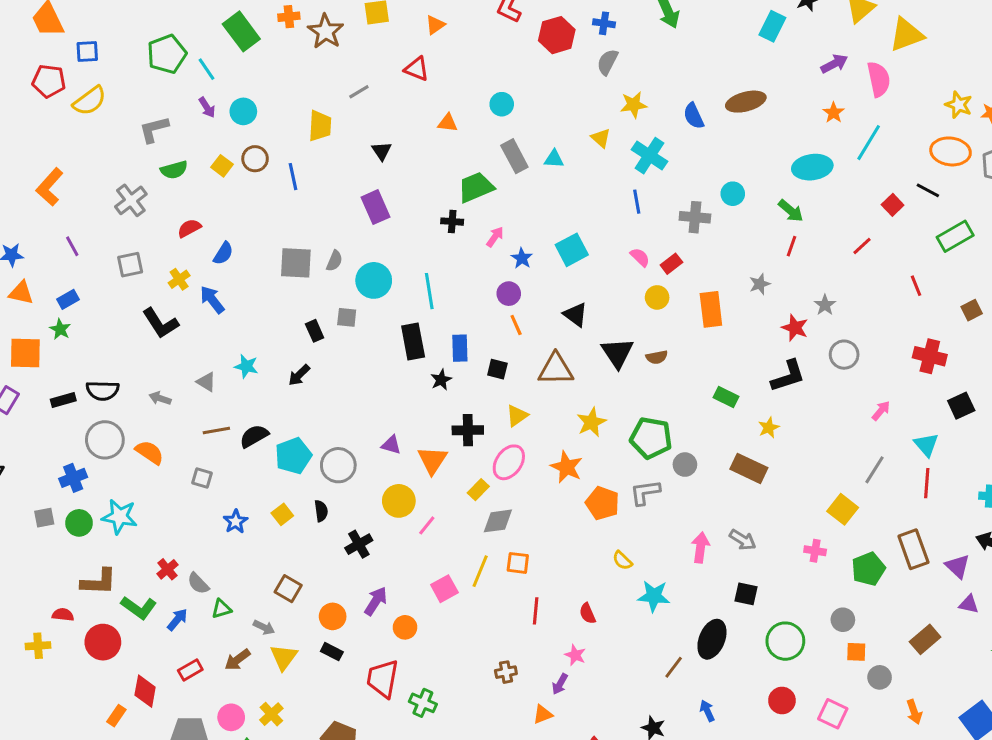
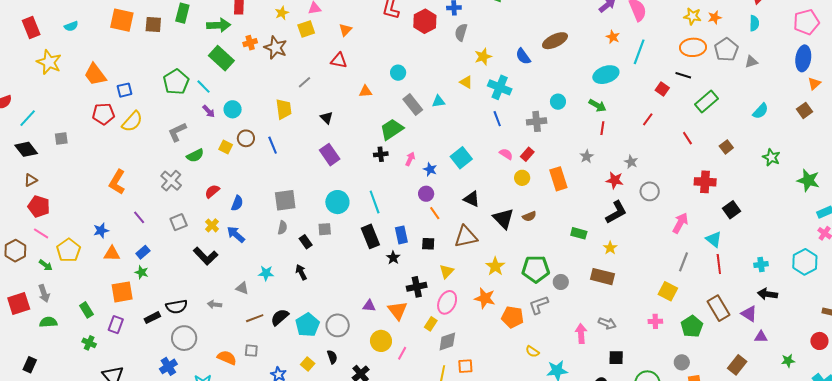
gray semicircle: (334, 261) -> (282, 228), moved
black arrow: (299, 375) -> (301, 272), turned 119
pink arrow: (881, 411) -> (680, 223), size x1.5
orange semicircle: (150, 452) -> (227, 358), moved

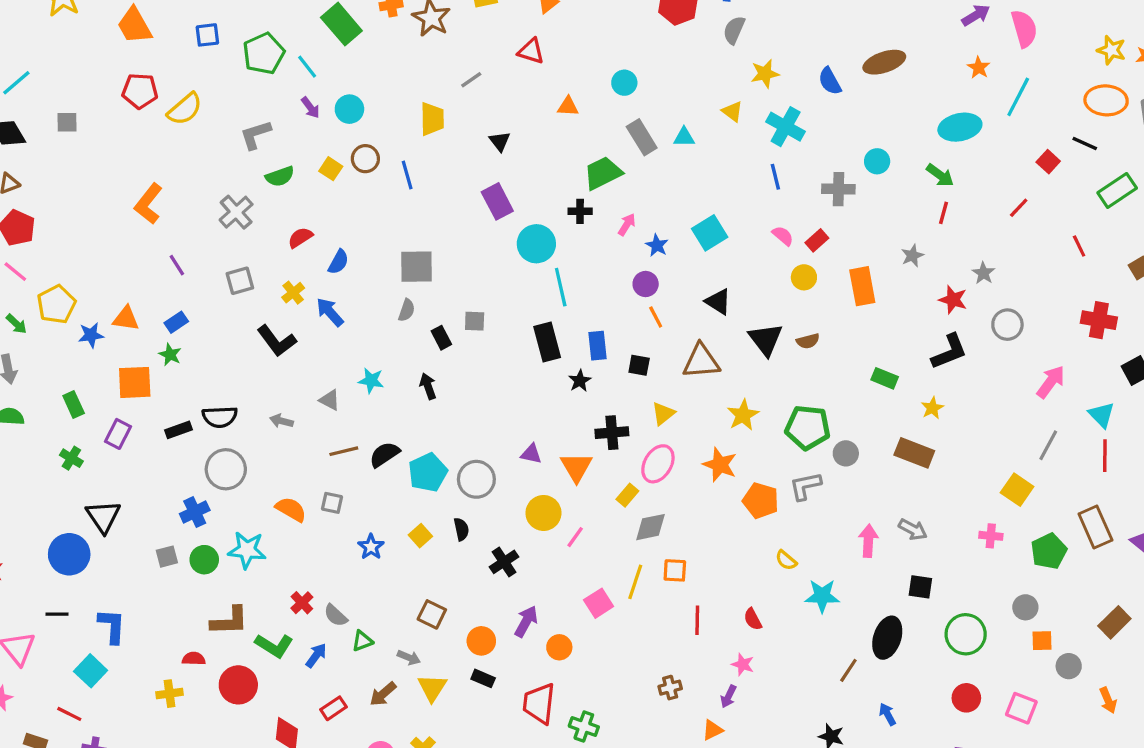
blue square: (125, 90) -> (207, 35), moved
cyan circle: (337, 202) -> (536, 244), moved
blue star: (101, 230) -> (91, 335), moved

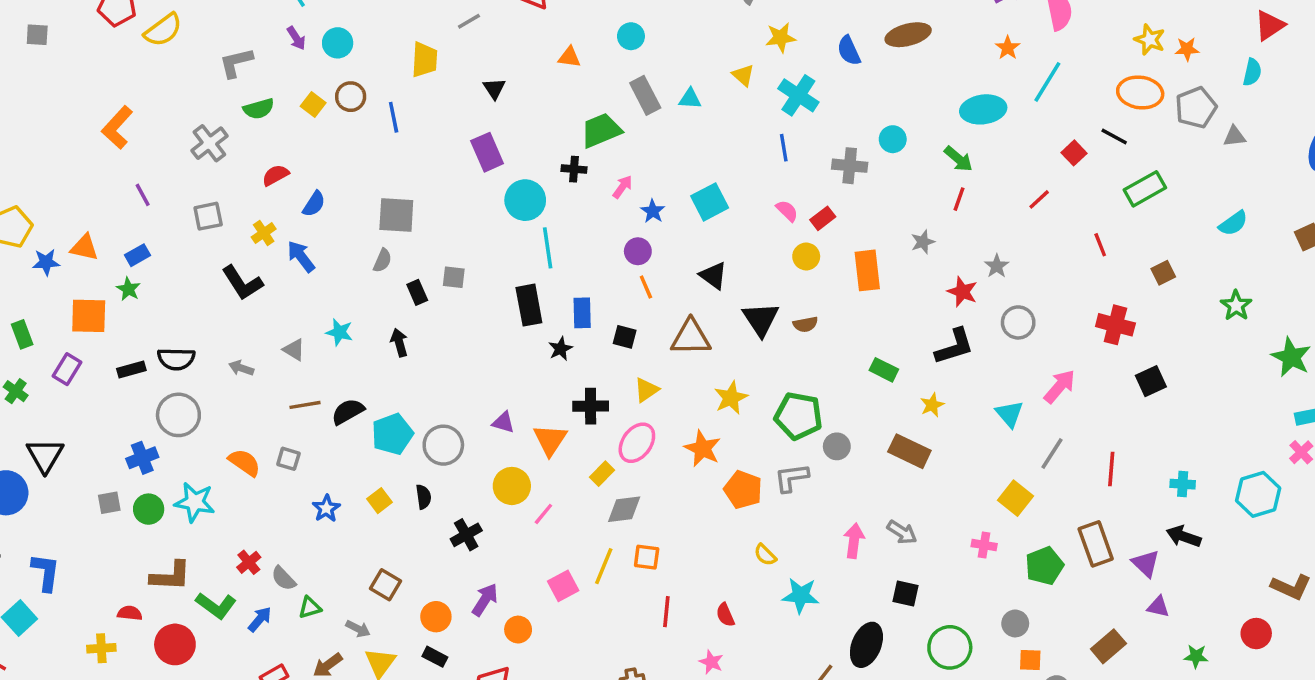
cyan triangle: (1102, 415) -> (1009, 414), moved

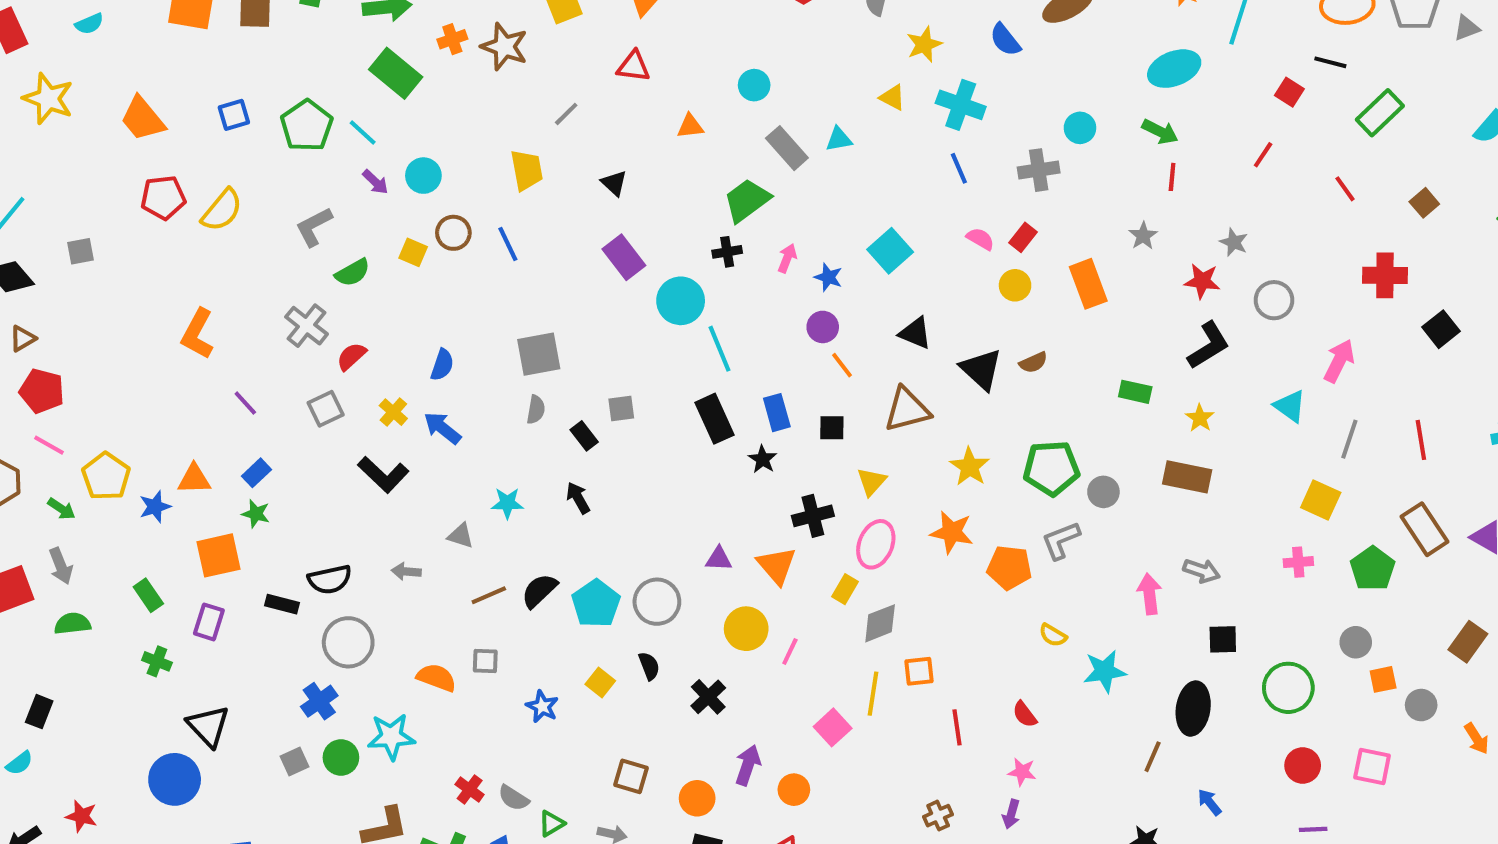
red semicircle: (275, 175) -> (351, 356), moved
black rectangle: (131, 369) -> (282, 604), turned 44

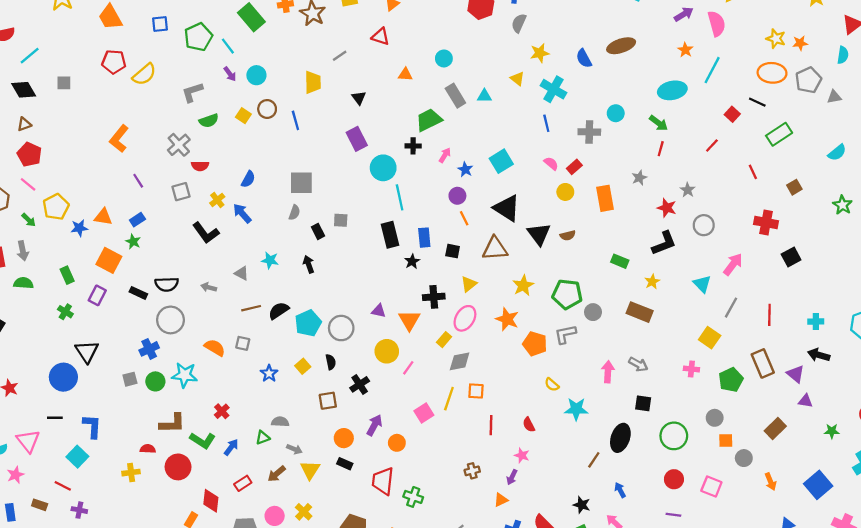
black triangle: (915, 333) -> (507, 208), size x1.5
red semicircle: (351, 356) -> (200, 166), turned -147
orange square: (218, 555) -> (109, 260), turned 30
brown square: (631, 776) -> (328, 401), moved, turned -36
gray semicircle: (514, 798) -> (280, 422), moved, turned 140

